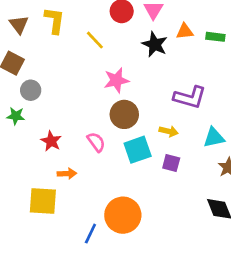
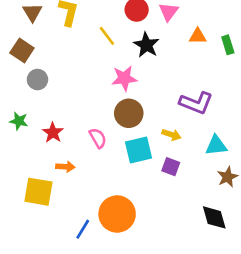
green rectangle: (215, 37) -> (228, 45), turned 60
black star: (155, 44) -> (146, 45), moved
green star: (16, 116) -> (19, 121), moved

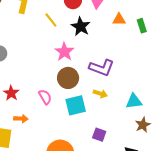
pink star: (124, 78) -> (64, 52), turned -30
purple L-shape: (196, 103) -> (102, 68), moved
purple square: (171, 167) -> (99, 135), moved

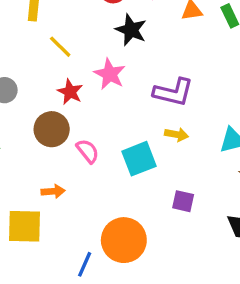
yellow line: (51, 20) -> (60, 47), moved
brown circle: (68, 78) -> (52, 129), moved
red star: (11, 93) -> (70, 92), moved

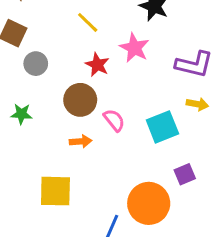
orange arrow: (53, 191) -> (81, 141), moved
purple square: (183, 201) -> (185, 174), moved, turned -35

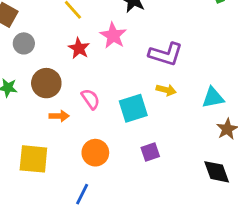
brown circle: (80, 100) -> (46, 83), moved
orange circle: (149, 203) -> (95, 153), moved, size x0.7

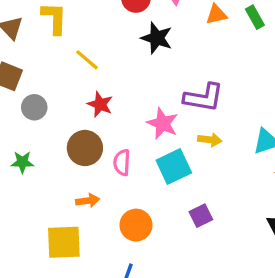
pink star: (113, 35) -> (163, 123), moved
brown circle: (46, 83) -> (85, 148), moved
pink semicircle: (91, 99) -> (122, 162), turned -135
orange arrow: (59, 116) -> (88, 201), moved

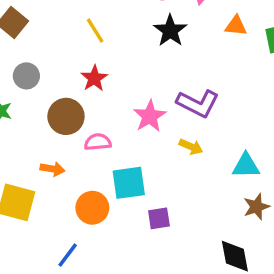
gray circle: (34, 107) -> (26, 76), moved
pink semicircle: (122, 162) -> (98, 142), turned 65
cyan square: (174, 167) -> (129, 183), moved

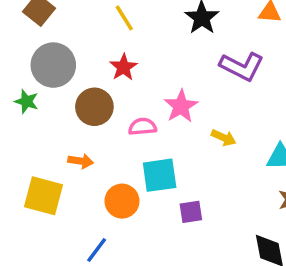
gray circle: (26, 76) -> (53, 65), size x1.6
purple L-shape: (198, 103) -> (242, 66), moved
pink semicircle: (98, 142) -> (142, 127), moved

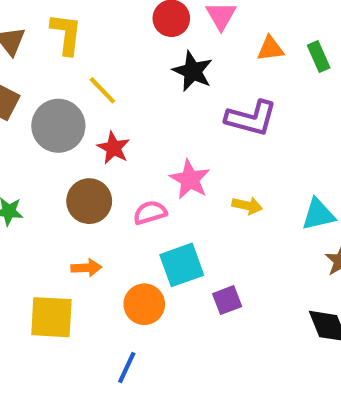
gray circle: (53, 65) -> (58, 126), moved

